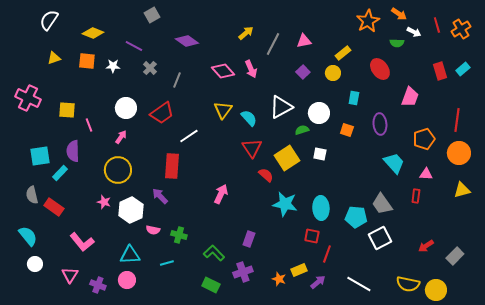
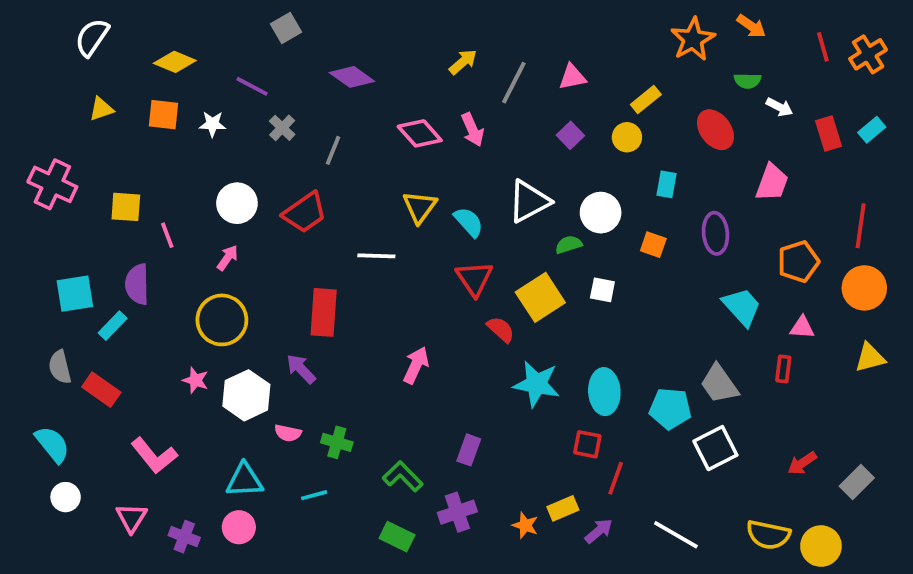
white arrow: (414, 32) -> (780, 107), moved
white line: (189, 136) -> (376, 256), moved, turned 36

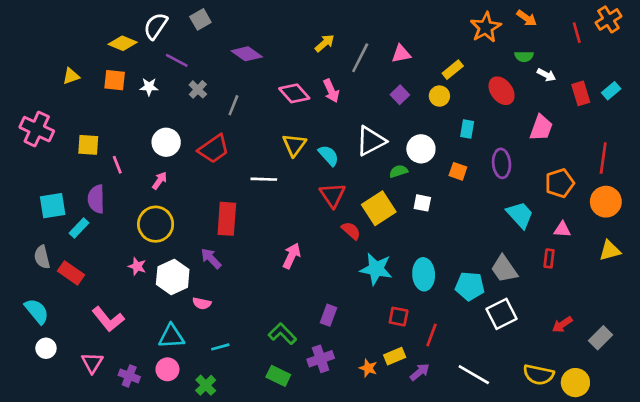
white semicircle: (92, 37) -> (156, 26), moved
orange cross: (868, 54) -> (608, 19), moved
green cross: (337, 442) -> (206, 385), moved, turned 30
red square: (587, 444) -> (399, 317), moved

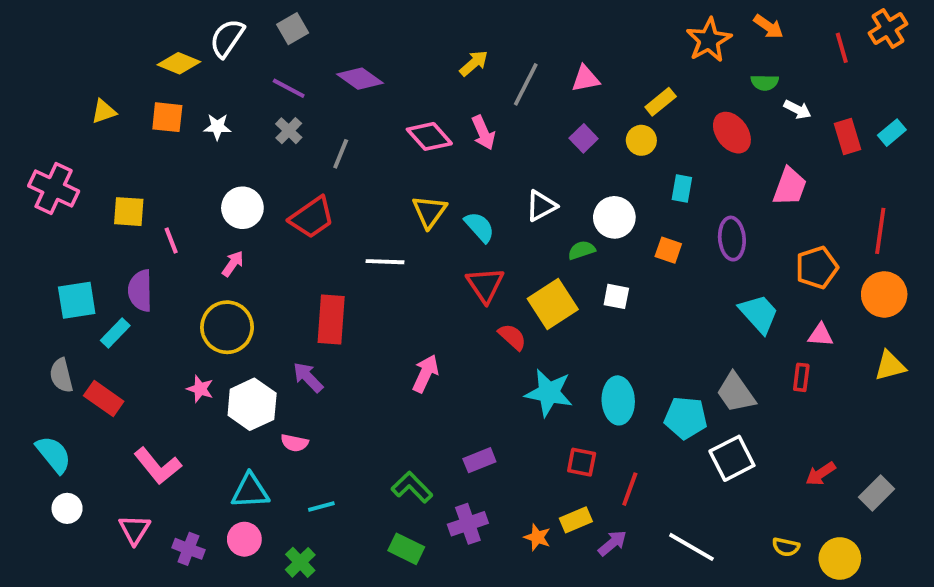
purple line: (177, 60) -> (289, 88), moved
white triangle: (371, 141) -> (541, 206), size x0.7
purple rectangle: (329, 315) -> (479, 460), turned 48
yellow semicircle: (538, 375) -> (786, 547), size x0.6

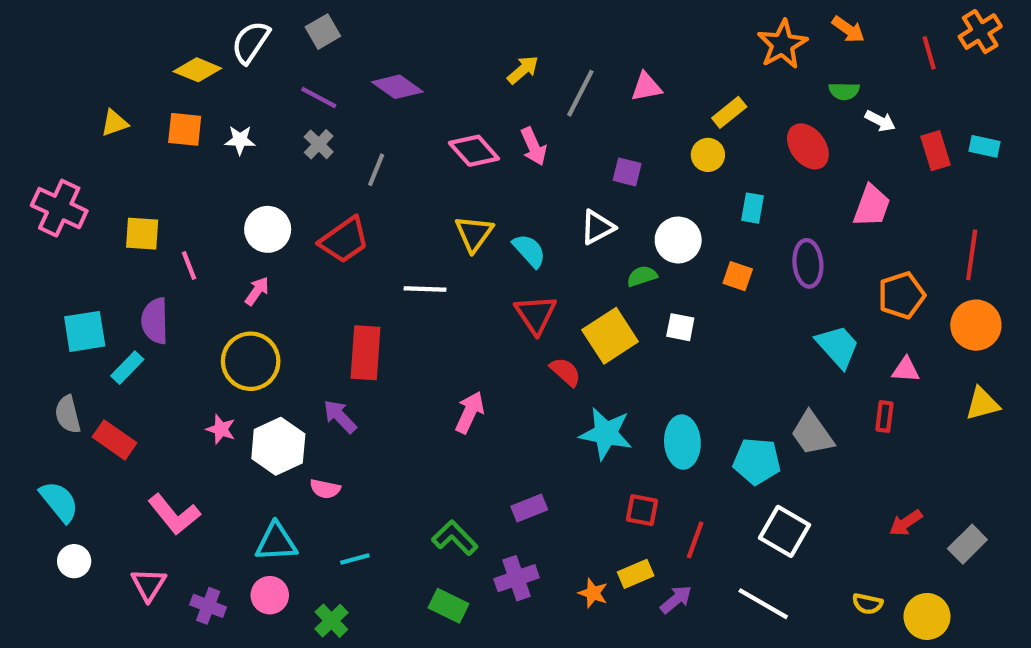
cyan rectangle: (892, 133) -> (984, 146), turned 52
purple square: (584, 138) -> (627, 172), moved, turned -32
white square: (732, 458) -> (785, 531), moved, turned -33

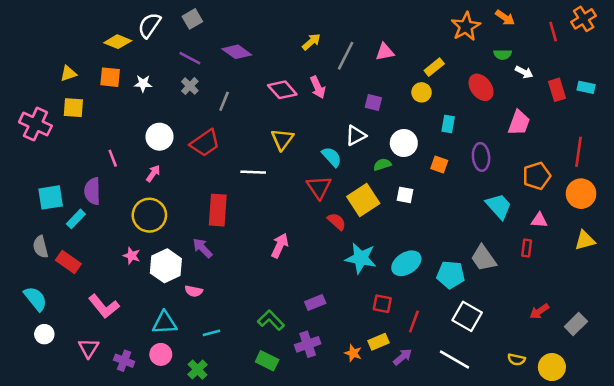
yellow square: (142, 234) -> (73, 108), moved
cyan semicircle: (529, 251) -> (332, 157), moved
cyan ellipse: (682, 442) -> (406, 263), turned 60

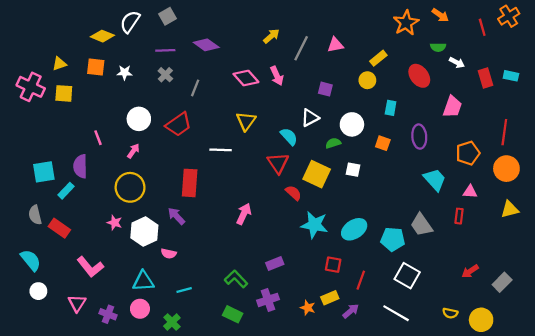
purple line: (190, 58) -> (165, 50), turned -30
pink cross: (35, 124) -> (31, 87), moved
yellow square: (363, 200) -> (317, 174), turned -32

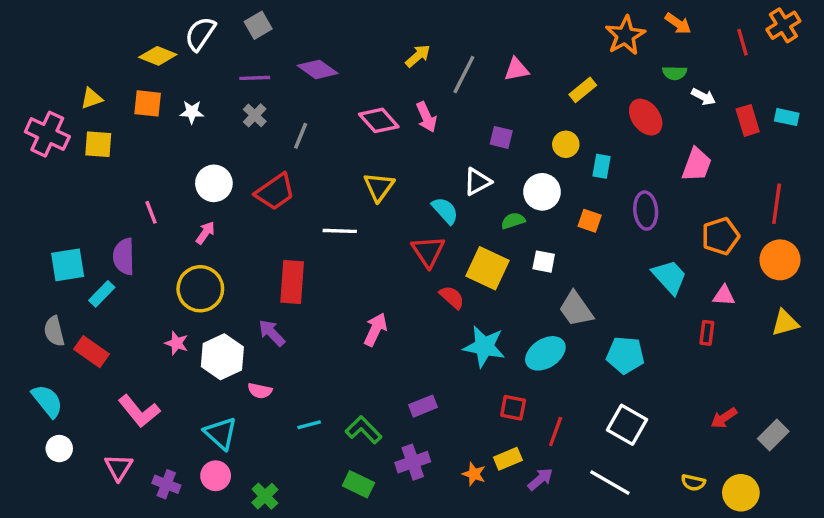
yellow circle: (367, 80) -> (566, 144), moved
gray trapezoid: (421, 225) -> (576, 309), moved
cyan pentagon: (393, 239) -> (625, 355), moved
cyan triangle: (143, 281) -> (221, 433), turned 45
cyan line: (184, 290) -> (309, 425), moved

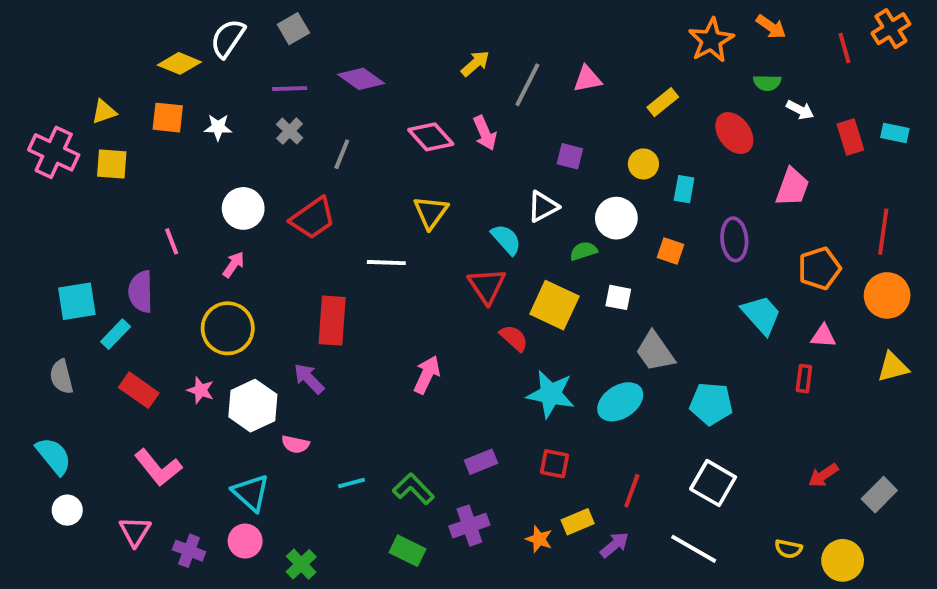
red rectangle: (92, 352) -> (139, 390), moved
red square: (513, 408) -> (554, 464), moved

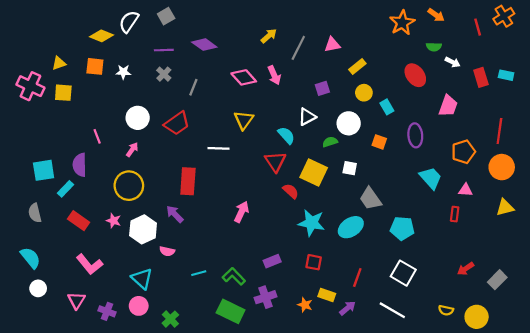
yellow rectangle: (663, 102) -> (357, 66), moved
purple square: (570, 156) -> (322, 88), turned -32
cyan rectangle: (684, 189) -> (387, 107), turned -40
yellow rectangle: (578, 522) -> (327, 295), turned 42
green rectangle: (408, 551) -> (231, 311), size x1.4

